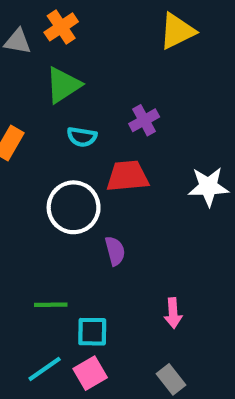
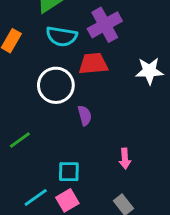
purple cross: (144, 120) -> (105, 25), size x1.6
cyan semicircle: (82, 137) -> (62, 36), size x1.5
green line: (51, 305) -> (20, 140), moved, turned -35

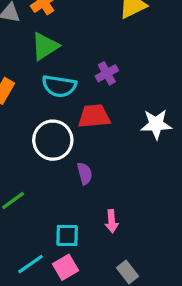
purple cross: (105, 25) -> (107, 73), size x0.6
pink arrow: (125, 159) -> (112, 221), moved

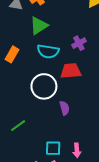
pink arrow: (112, 221) -> (77, 150), moved

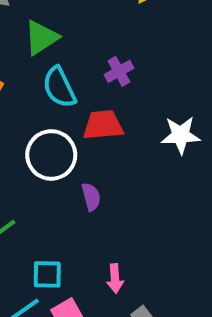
cyan semicircle: (48, 51) -> (59, 87), turned 55
cyan square: (53, 148) -> (47, 274), moved

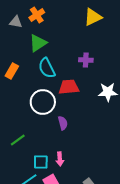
purple cross: (119, 71) -> (86, 60), moved, turned 32
pink arrow: (115, 278) -> (60, 159), moved

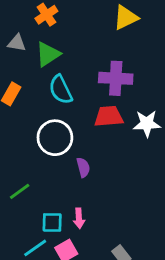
gray triangle: (16, 22) -> (17, 43), moved
purple cross: (86, 60) -> (116, 78), size x1.6
red trapezoid: (69, 87) -> (109, 116), moved

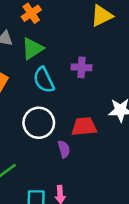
purple cross: (116, 78) -> (82, 67), moved, size x0.7
red trapezoid: (109, 116) -> (84, 127), moved

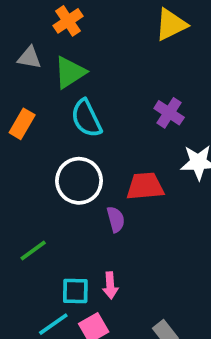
purple cross: (82, 67) -> (169, 113), moved, turned 30

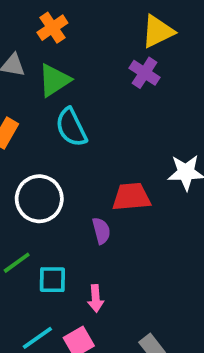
purple cross: (169, 113) -> (145, 73), moved
white circle: (79, 181) -> (39, 199), moved
cyan square: (75, 291) -> (52, 280), moved

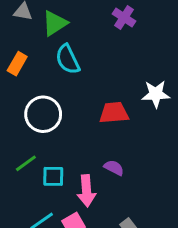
purple semicircle: (101, 231) -> (114, 168), moved, turned -48
pink arrow: (96, 298) -> (86, 191), size x1.5

